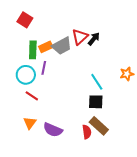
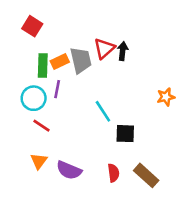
black arrow: (94, 39) -> (123, 51), turned -32
gray trapezoid: (62, 46) -> (81, 60), turned -75
cyan line: (97, 82) -> (103, 111), moved
brown rectangle: (99, 126) -> (146, 175), moved

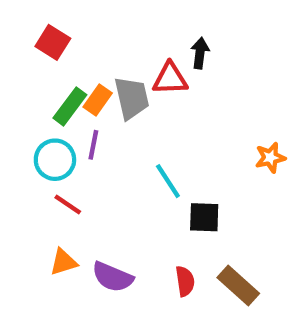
red triangle: (104, 48) -> (170, 79), turned 40
black arrow: (123, 51) -> (200, 53), moved
orange rectangle: (60, 62) -> (98, 100), turned -30
green rectangle: (43, 65) -> (70, 106), turned 35
orange triangle: (39, 161) -> (63, 262), turned 36

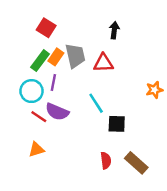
red square: (53, 42) -> (46, 28), moved
red triangle: (170, 79) -> (103, 63), moved
purple semicircle: (113, 277) -> (57, 112), moved

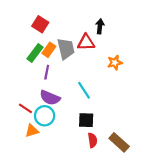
red triangle: (103, 63) -> (86, 42), moved
orange star: (154, 90) -> (115, 63), moved
cyan circle: (32, 91) -> (45, 116), moved
red line: (39, 117) -> (25, 108), moved
black square: (117, 124) -> (86, 120), moved

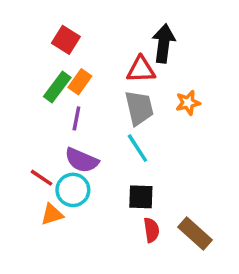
black arrow: (100, 26) -> (164, 43), size x1.5
gray trapezoid: (66, 49) -> (139, 108), moved

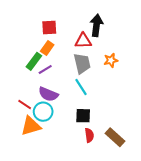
red square: (66, 40) -> (49, 27), moved, turned -35
green rectangle: (57, 87) -> (34, 61), moved
purple line: (76, 118) -> (45, 70), turned 48
orange triangle: (52, 214) -> (31, 126), size x1.5

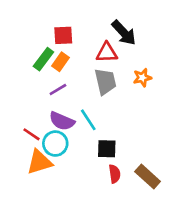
black arrow: (96, 25) -> (124, 33), turned 130
green rectangle: (34, 61) -> (43, 59), moved
cyan line: (81, 87) -> (88, 120), moved

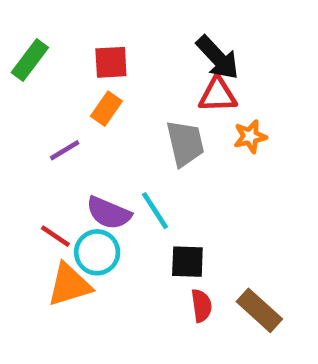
red triangle: (107, 53) -> (218, 95), moved
green rectangle: (43, 59) -> (30, 60), moved
purple line: (58, 89) -> (65, 150), moved

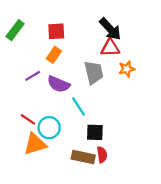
purple semicircle: (109, 213) -> (59, 84), moved
brown rectangle: (259, 310) -> (83, 157), moved, turned -30

